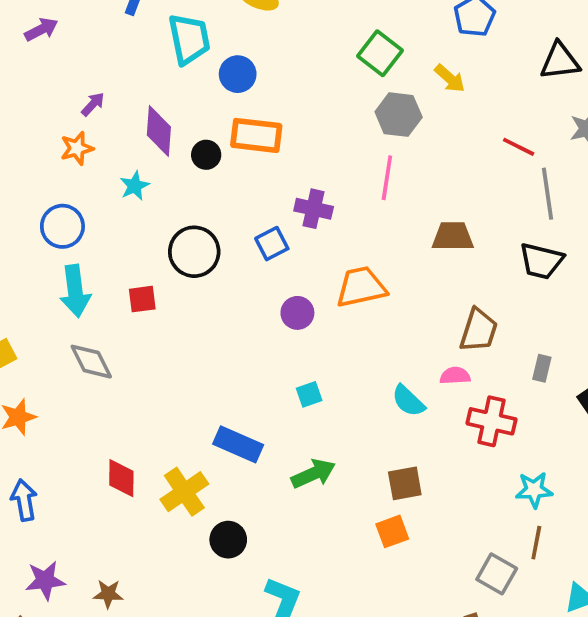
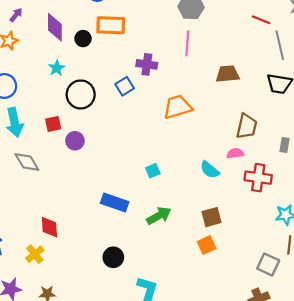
cyan star: (135, 186) -> (57, 68), moved
purple circle: (297, 313) -> (75, 141), moved
yellow cross: (184, 492) -> (35, 254), moved, size x0.7

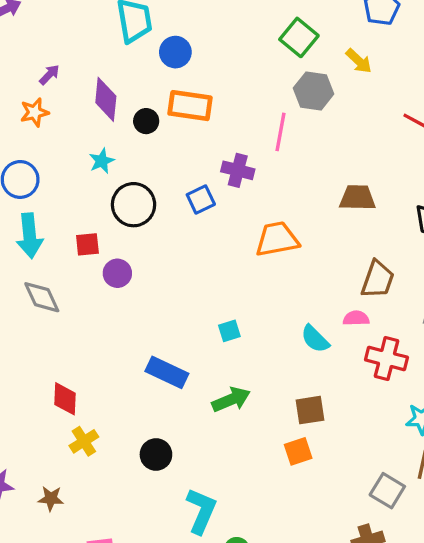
pink line: (187, 43) -> (280, 132), moved
yellow cross: (35, 254) -> (84, 441), moved

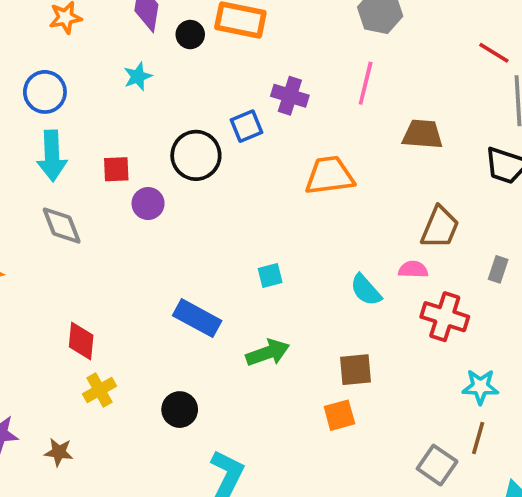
pink line: (280, 132) -> (366, 83), moved
black circle: (134, 205) -> (196, 155), moved

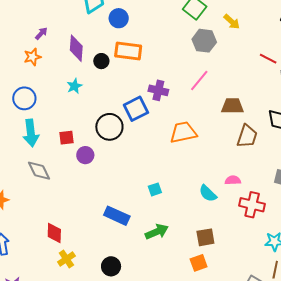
pink line: (366, 83) -> (199, 80), turned 30
blue square: (247, 126) -> (136, 109), size x1.4
brown trapezoid: (440, 227) -> (247, 136), moved

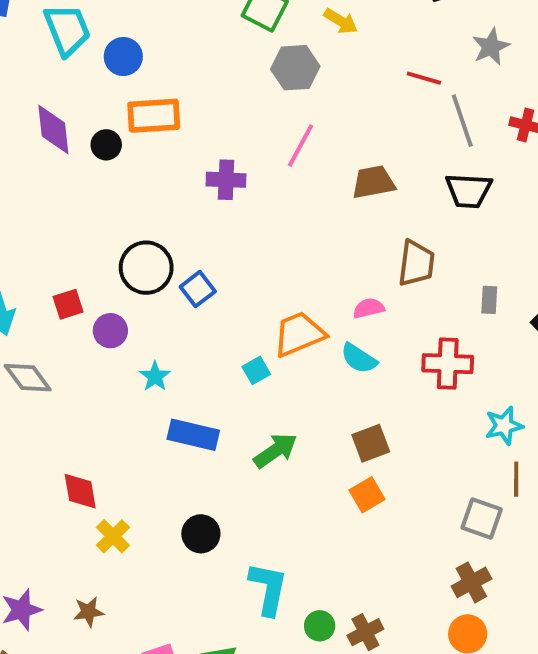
cyan star: (74, 86) -> (155, 376), moved
blue square: (136, 109) -> (198, 289), moved, size x0.7
orange trapezoid: (183, 132) -> (299, 334), moved
brown trapezoid: (247, 136) -> (416, 263), moved
pink semicircle: (233, 180) -> (369, 308), moved

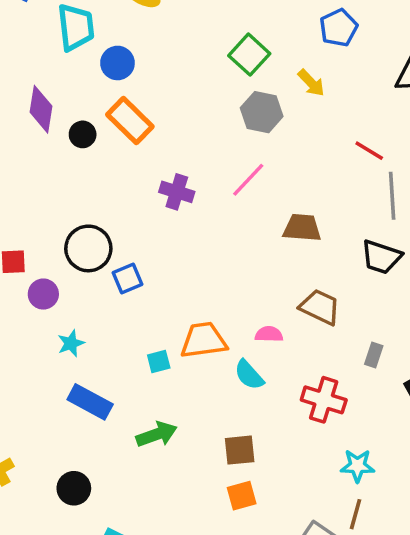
orange rectangle: (154, 116) -> (130, 121), turned 33
brown trapezoid: (416, 263) -> (320, 307), turned -87
orange square: (367, 495) -> (242, 496), moved

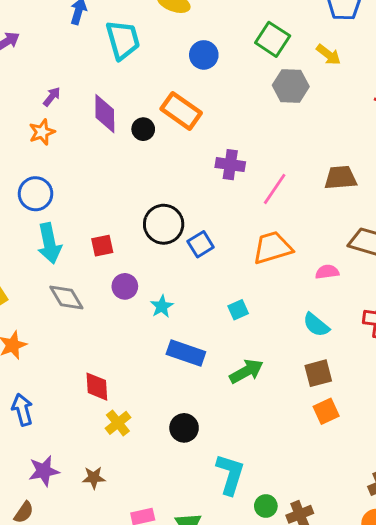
blue circle: (117, 63) -> (204, 55), moved
pink line: (248, 180) -> (275, 189), moved
purple circle: (43, 294) -> (125, 286), moved
orange trapezoid: (204, 340) -> (273, 248), moved
cyan semicircle: (249, 375) -> (316, 325), moved

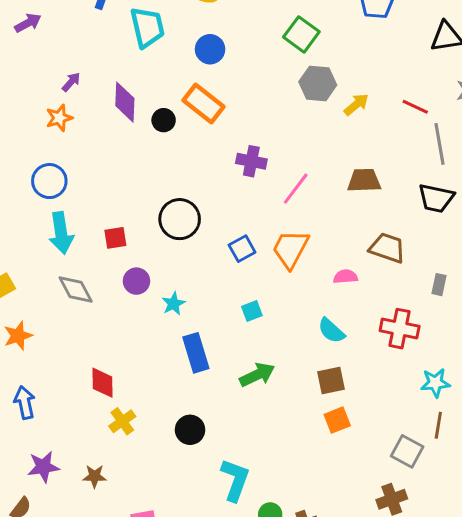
blue circle: (204, 55) -> (210, 49), moved
yellow arrow: (329, 55) -> (356, 105), moved, turned -80
blue square: (201, 244) -> (242, 249), moved
orange trapezoid: (273, 248) -> (290, 249), turned -48
blue rectangle: (186, 353) -> (196, 353), turned 51

